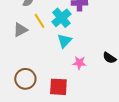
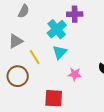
yellow line: (39, 21) -> (35, 57), moved
brown circle: (25, 79) -> (18, 76), moved

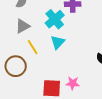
gray triangle: (16, 41) -> (23, 26), moved
pink star: (75, 74) -> (73, 83), moved

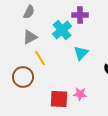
cyan triangle: (58, 42) -> (81, 53), moved

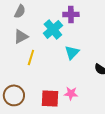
yellow line: (40, 58) -> (31, 57), turned 49
brown circle: (23, 77) -> (14, 95), moved

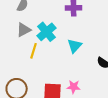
cyan cross: (53, 29) -> (47, 32), moved

